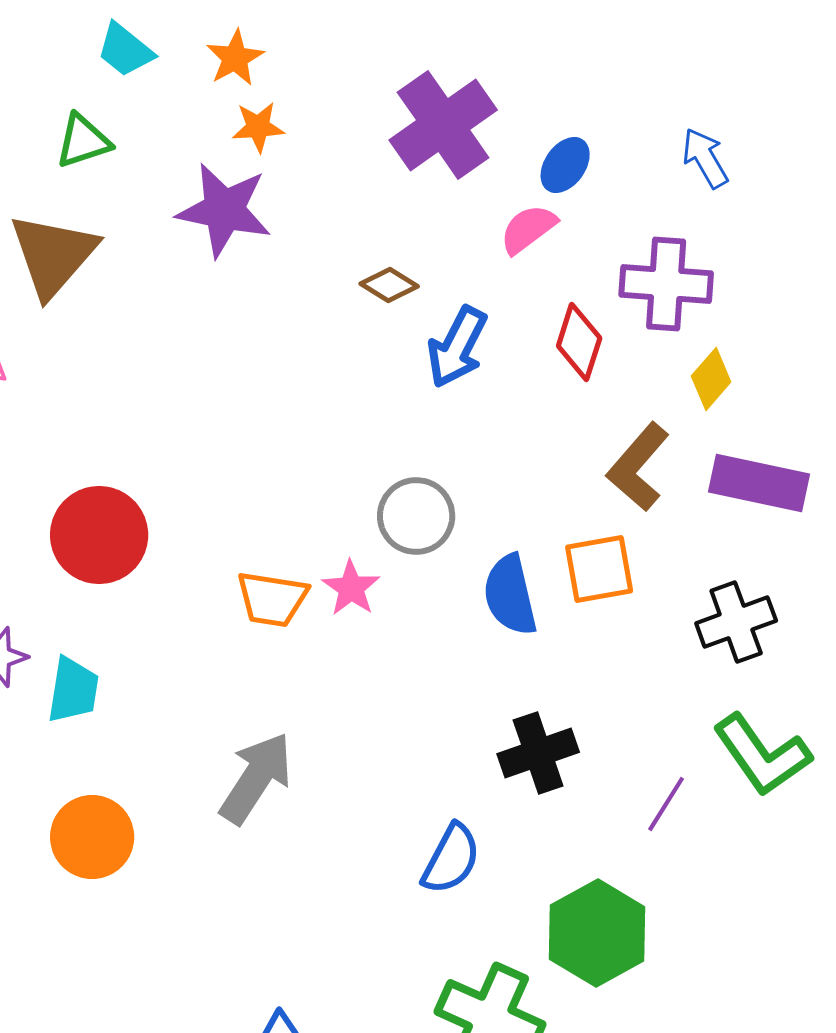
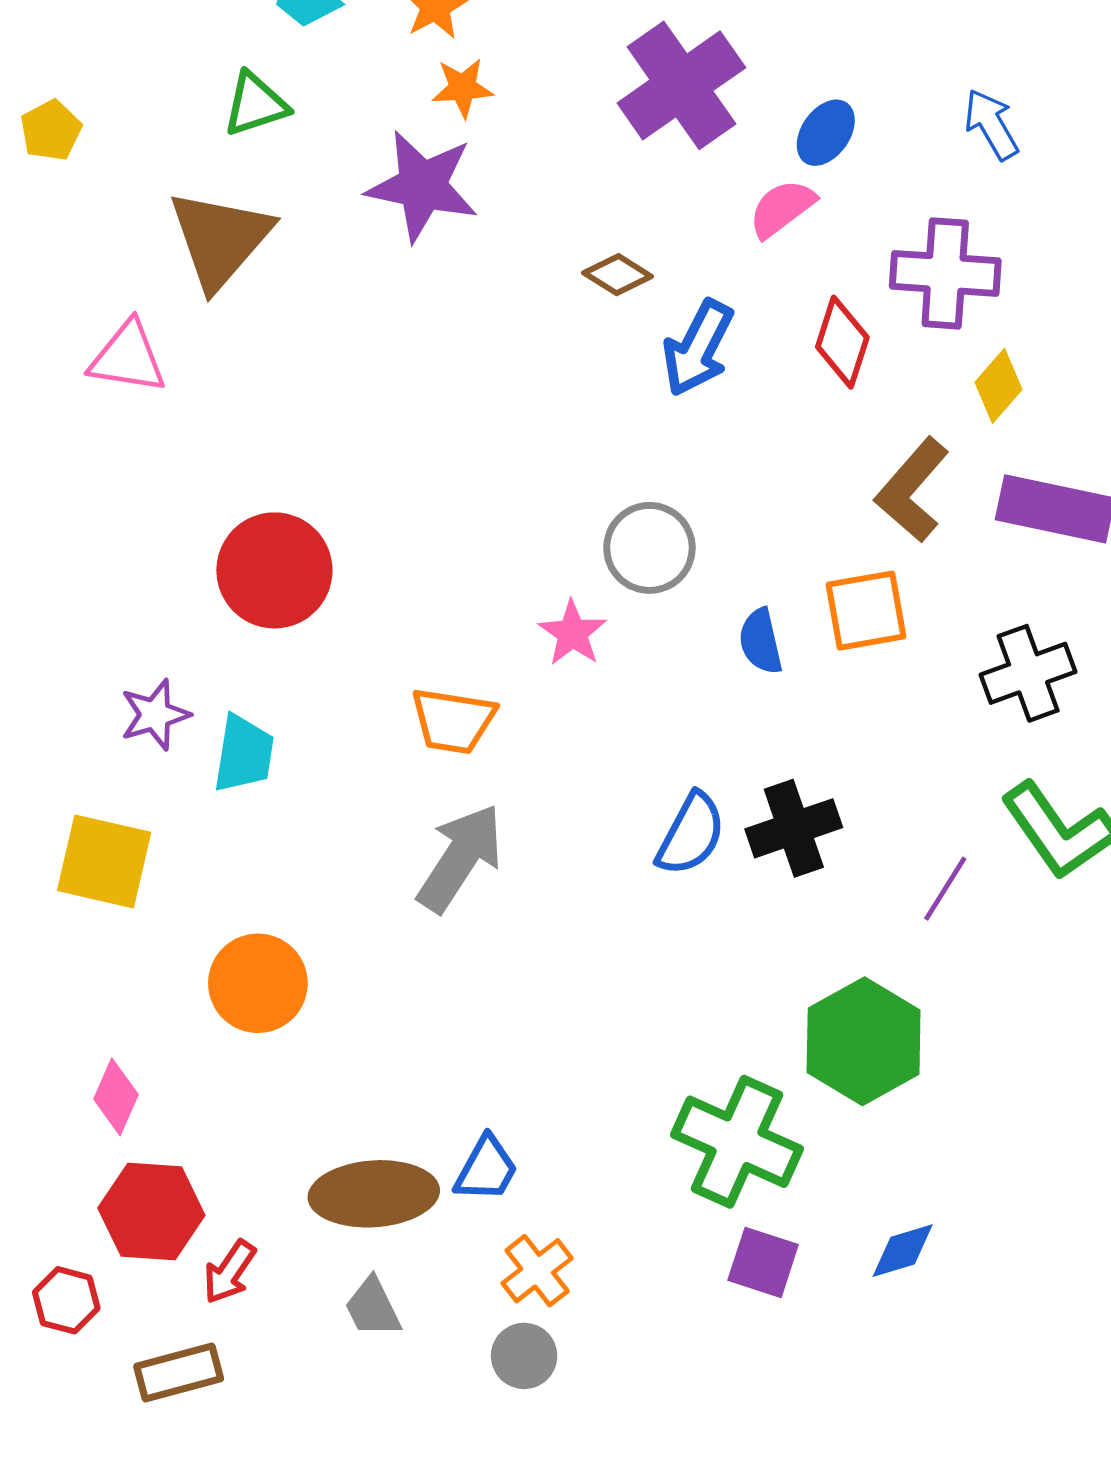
blue semicircle: (510, 595) -> (761, 641), size x0.7
orange trapezoid: (272, 599) -> (453, 721), moved
orange circle: (92, 837) -> (258, 983), moved
blue semicircle: (451, 859) -> (691, 834), moved

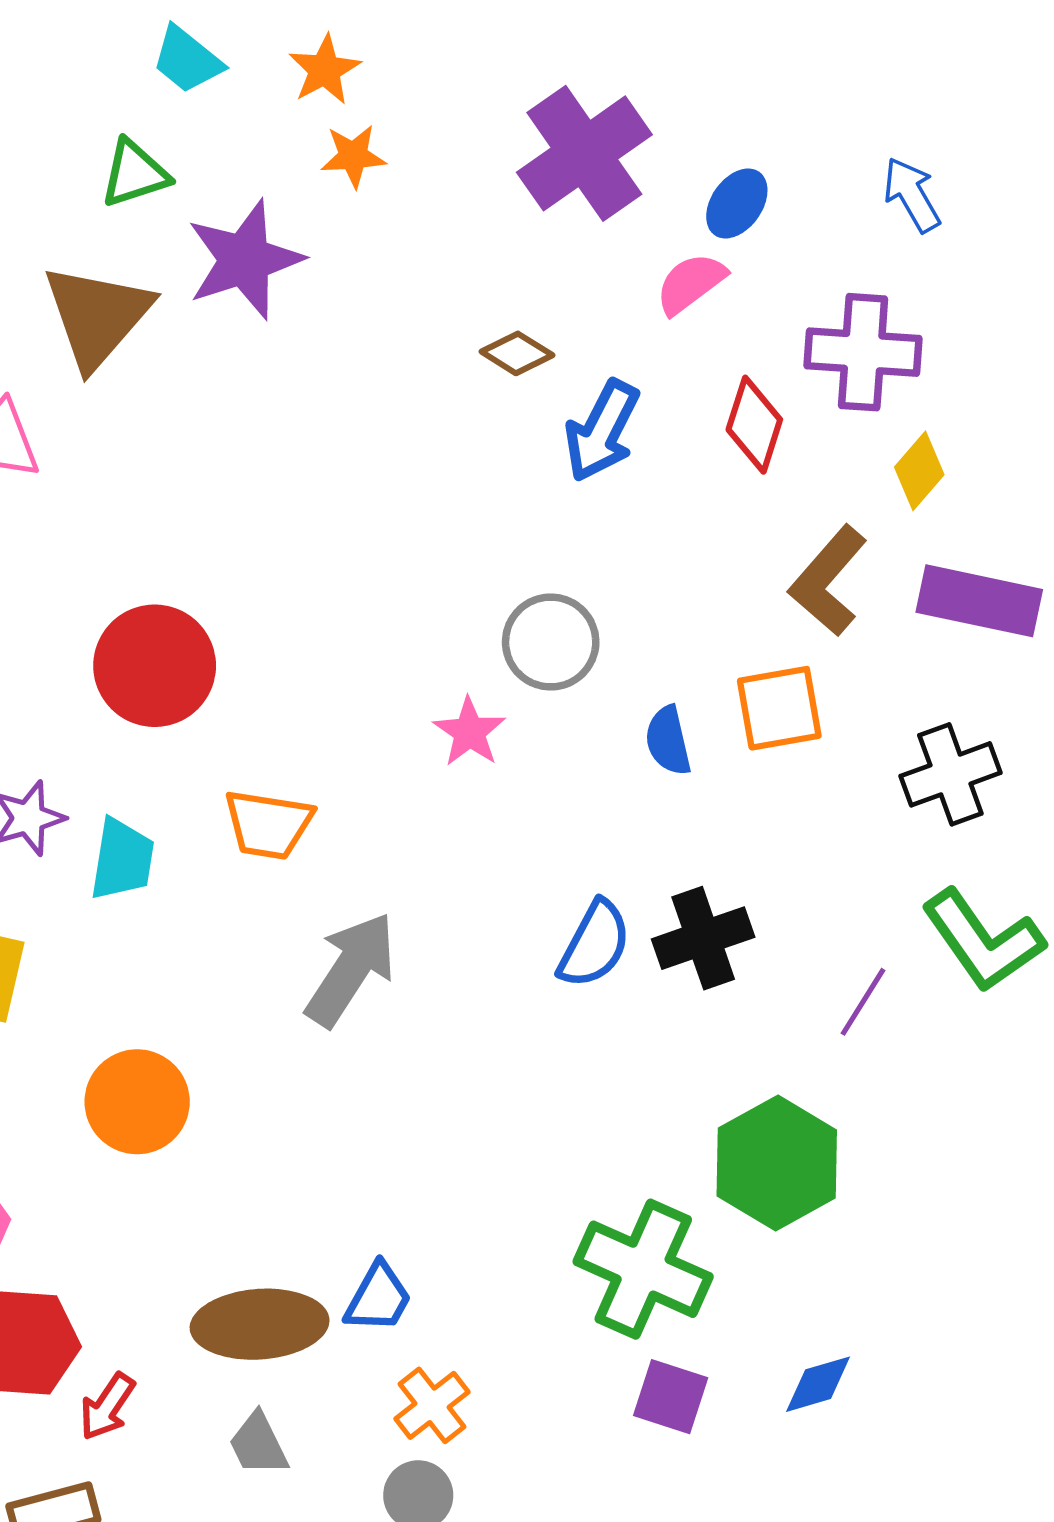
purple star: (422, 186) -> (245, 260), moved, turned -30
orange trapezoid: (453, 721) -> (268, 824), moved

